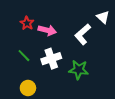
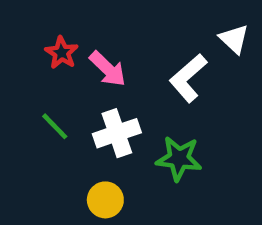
pink arrow: (47, 30) -> (108, 69), turned 30
yellow circle: (28, 88) -> (105, 200), moved

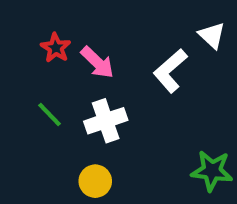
green star: (179, 158) -> (212, 171), moved

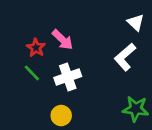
red star: (56, 48) -> (36, 48), moved
white L-shape: (170, 71) -> (125, 57), moved

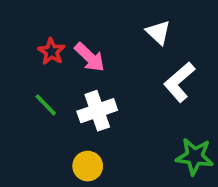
white triangle: (136, 22) -> (158, 32), moved
red star: (36, 48) -> (51, 52), moved

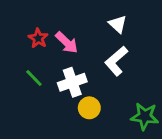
white L-shape: (179, 82) -> (116, 61), moved
yellow circle: (88, 166) -> (89, 108), moved

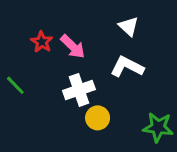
white L-shape: (116, 61) -> (127, 67), turned 68
green line: (34, 78) -> (15, 85), moved

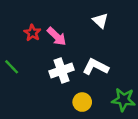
white L-shape: (127, 67) -> (96, 67), moved
yellow circle: (98, 118) -> (82, 102), moved

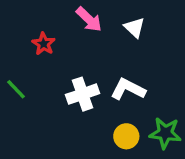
pink arrow: (57, 36) -> (89, 19), moved
yellow circle: (82, 102) -> (126, 136), moved

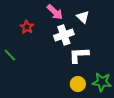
white L-shape: (128, 89) -> (79, 55), turned -30
white cross: (83, 94) -> (64, 35), moved

